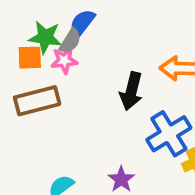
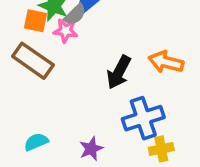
brown rectangle: (37, 101) -> (33, 61), turned 36

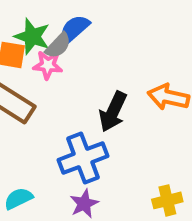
blue cross: (143, 118) -> (83, 158), moved

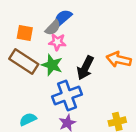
green star: (32, 36) -> (52, 65), moved
pink star: (48, 65) -> (57, 42), moved

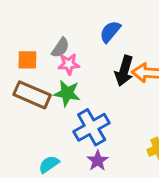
blue semicircle: (63, 18) -> (110, 32), moved
black arrow: (85, 68) -> (124, 71), moved

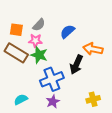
blue semicircle: (110, 32) -> (67, 32), moved
pink star: (69, 64) -> (35, 41), moved
black arrow: (124, 71) -> (76, 65), moved

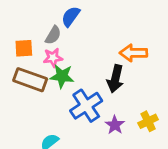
blue semicircle: (67, 32) -> (71, 16), moved
purple star: (53, 101) -> (115, 125), moved

